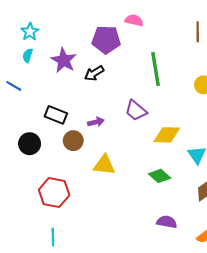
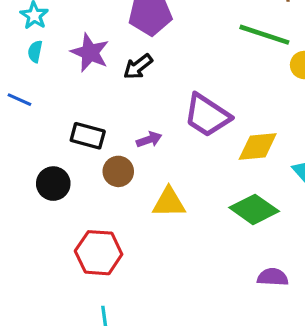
green line: (156, 69) -> (264, 35), moved, turned -56
purple trapezoid: (136, 111) -> (207, 115), size x1.4
green diamond: (160, 176) -> (254, 209), size x1.4

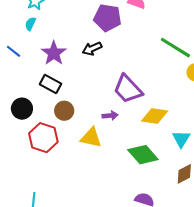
purple star: (90, 53) -> (54, 53), moved
purple arrow: (149, 140) -> (110, 116), moved
red hexagon: (99, 253) -> (43, 138), moved

